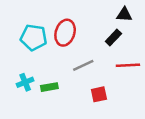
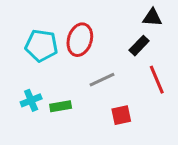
red line: (128, 65) -> (157, 80), turned 70

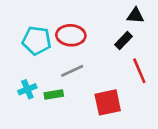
red ellipse: (80, 40) -> (71, 35), turned 76
gray line: (102, 80) -> (72, 71), moved
red square: (121, 115) -> (108, 102), size x1.5

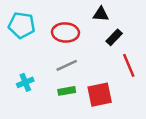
black triangle: (135, 16) -> (101, 14), moved
cyan pentagon: (37, 41) -> (22, 25), moved
green rectangle: (54, 95) -> (67, 91), moved

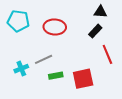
black triangle: (101, 14) -> (100, 12), moved
gray line: (67, 65) -> (44, 59), moved

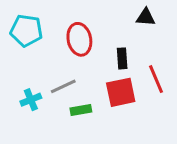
red ellipse: (55, 27) -> (79, 39), turned 75
black rectangle: (95, 31) -> (122, 58), moved, turned -48
red square: (83, 79) -> (121, 92), moved

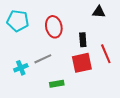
green rectangle: (81, 110) -> (57, 84), moved

